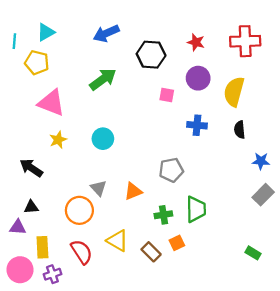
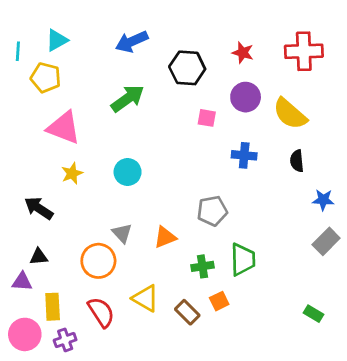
yellow semicircle: (234, 92) -> (290, 114), turned -64

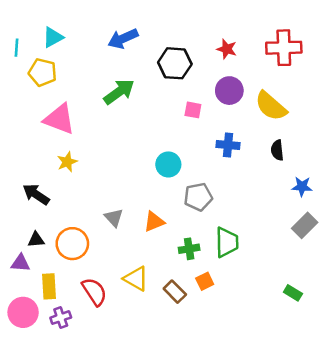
cyan circle: (128, 172) -> (168, 164), moved
orange circle: (98, 261) -> (72, 244), moved

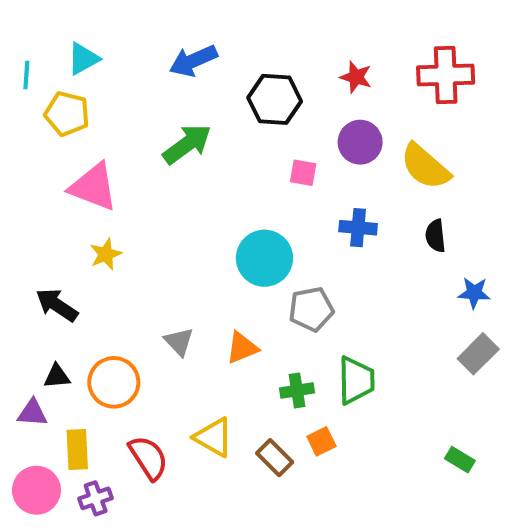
cyan circle: (168, 164) -> (264, 258), size x1.4

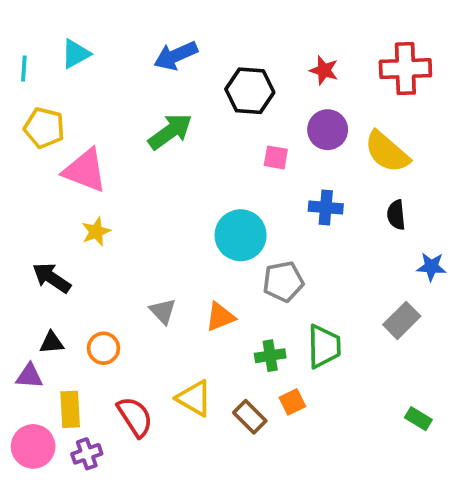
yellow pentagon: (67, 114) -> (44, 128), moved
gray rectangle: (478, 354) -> (402, 320), moved
orange circle: (114, 382) -> (103, 348), size x0.7

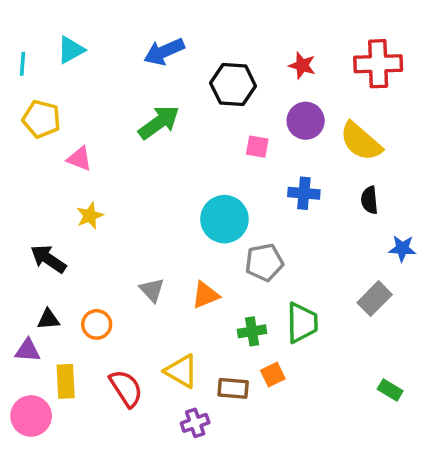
pink triangle: (85, 170) -> (79, 159), size x0.6
brown rectangle: (250, 417) -> (233, 388), turned -40
purple cross: (87, 454) -> (195, 423), moved

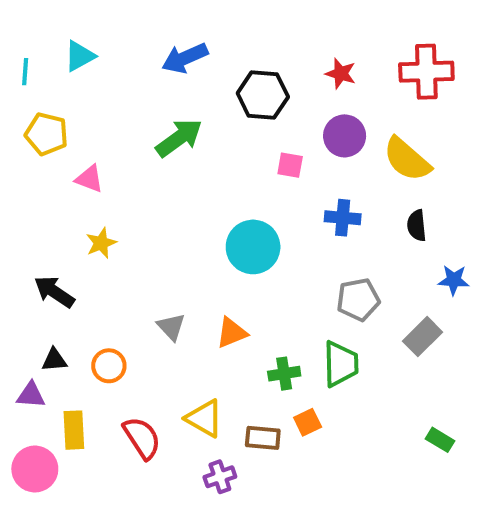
gray pentagon: (264, 262) -> (358, 300), moved

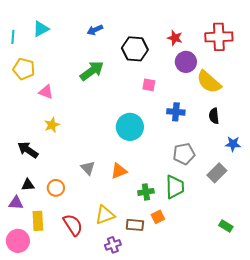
blue arrow: (185, 58) -> (95, 30), size x0.7
purple circle: (345, 136) -> (186, 62), moved
yellow triangle: (204, 418) -> (105, 215), turned -50

